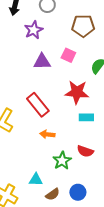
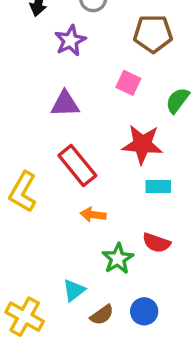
purple triangle: (42, 62) -> (65, 104), moved
cyan triangle: (36, 180) -> (74, 290), turned -40

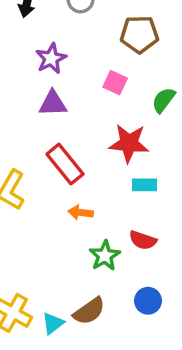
purple star: (70, 41) -> (51, 59), moved
cyan triangle: (74, 290) -> (53, 323), moved
blue circle: (144, 311) -> (148, 301), moved
brown semicircle: (102, 315) -> (89, 311), size x1.4

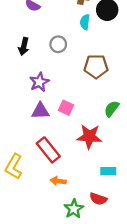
pink square: (115, 83) -> (66, 108), moved
cyan rectangle: (145, 185) -> (108, 171), moved

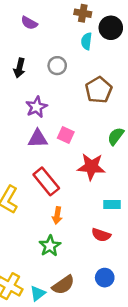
brown pentagon: (96, 66) -> (99, 90), turned -30
orange arrow: (58, 181) -> (57, 215), turned -88
green star: (74, 209) -> (50, 246), moved

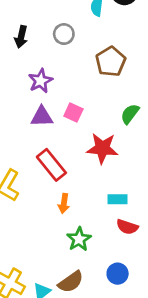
cyan rectangle: (112, 204) -> (118, 199), moved
red semicircle: (101, 235) -> (127, 227), moved
green star: (50, 246) -> (79, 239), moved

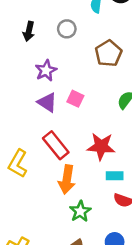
purple triangle: (42, 117) -> (47, 102), turned 35
red star: (102, 148) -> (101, 146), moved
orange arrow: (64, 203) -> (67, 180), size x1.6

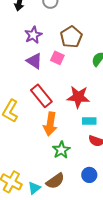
brown pentagon: (108, 53) -> (71, 37), moved

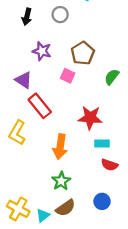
purple star: (33, 35) -> (42, 51), turned -30
purple triangle: (34, 61) -> (24, 80), moved
red rectangle: (41, 96) -> (40, 106), moved
green star: (61, 150) -> (61, 181), moved

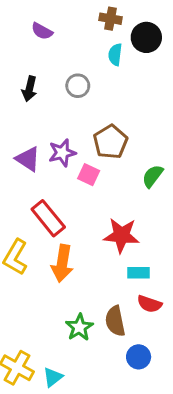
purple star: (42, 51) -> (62, 153), moved, turned -30
purple triangle: (24, 80) -> (28, 159), moved
orange arrow: (60, 147) -> (62, 263), moved
brown semicircle: (65, 208) -> (115, 321), moved, turned 114

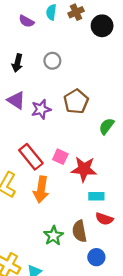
brown cross: (110, 19) -> (76, 12), turned -35
cyan semicircle: (115, 55) -> (51, 12), moved
purple triangle: (28, 159) -> (16, 100), moved
pink square: (89, 175) -> (60, 157), moved

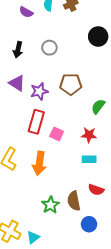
black circle: (102, 26) -> (98, 36), moved
brown pentagon: (76, 101) -> (71, 84), turned 30
red rectangle: (31, 157) -> (36, 122), moved, turned 55
red star: (84, 169) -> (89, 135), moved, size x0.7
cyan rectangle: (96, 196) -> (89, 159), moved

